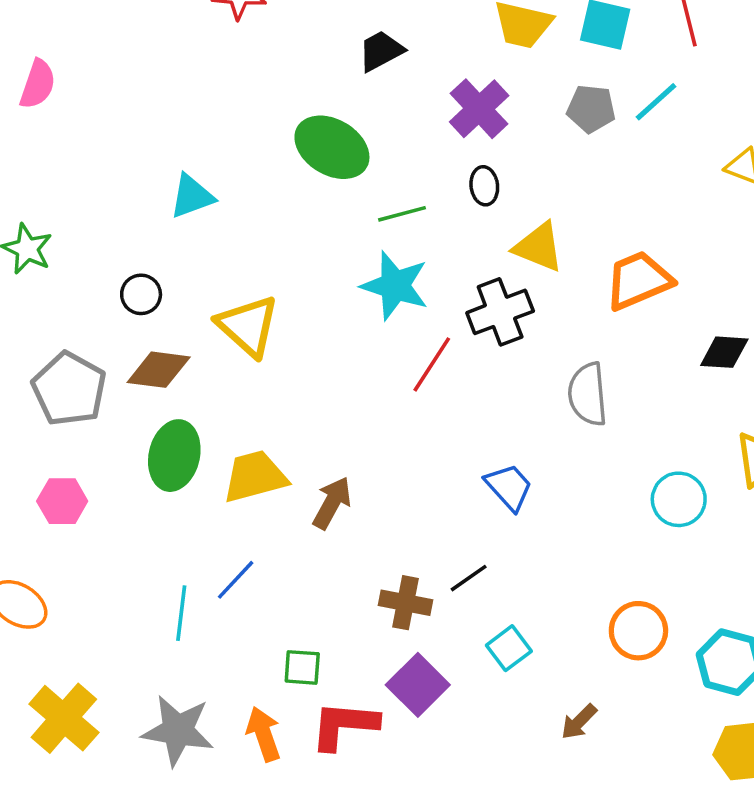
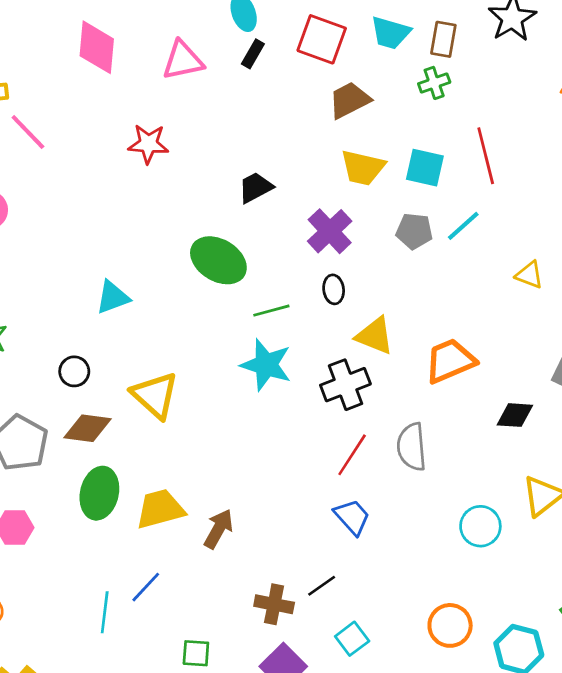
red line: (432, 364) -> (352, 455), moved

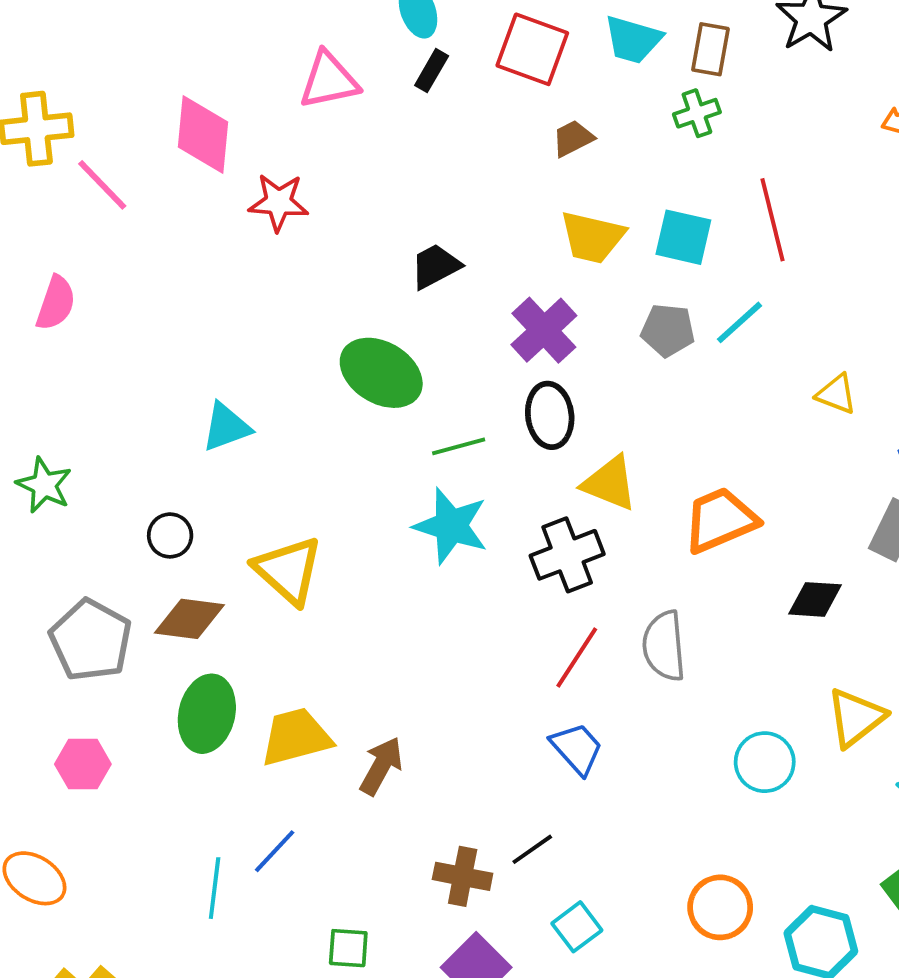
pink diamond: (97, 47) -> (203, 135), moved
brown trapezoid: (349, 100) -> (573, 138), size x0.7
black ellipse: (334, 289) -> (550, 415), size x1.5

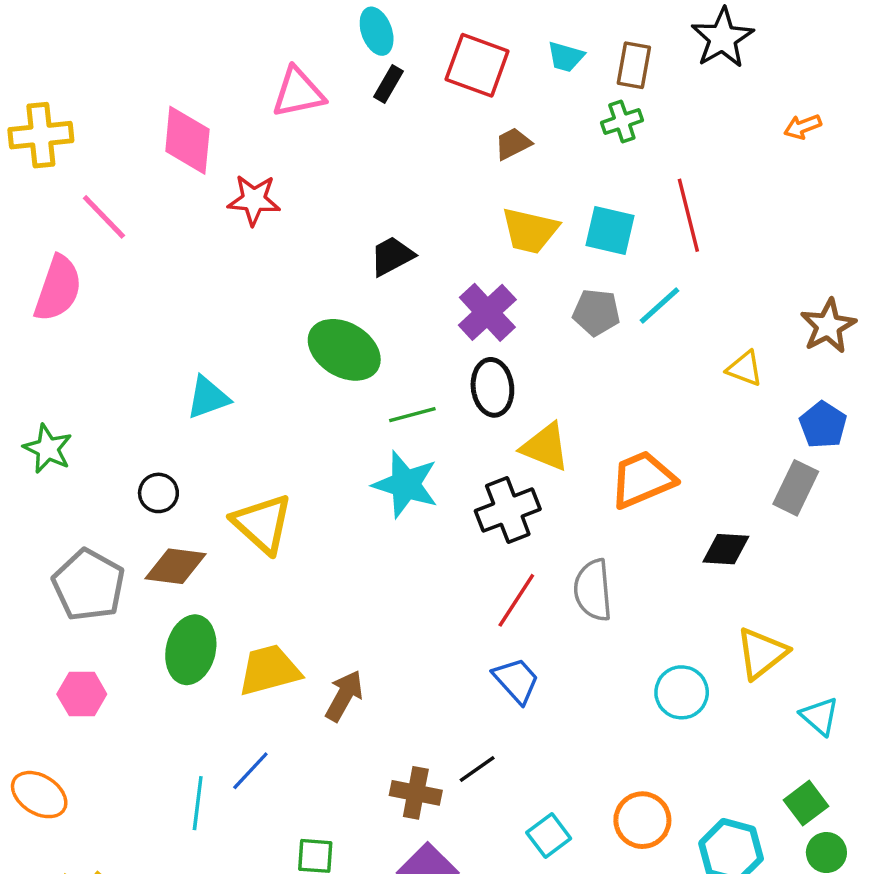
cyan trapezoid: (633, 40) -> (566, 57), size x0.7
pink line: (102, 185) -> (104, 217), moved
pink semicircle: (56, 303) -> (58, 288), size x1.4
cyan square: (577, 927) -> (549, 835), moved

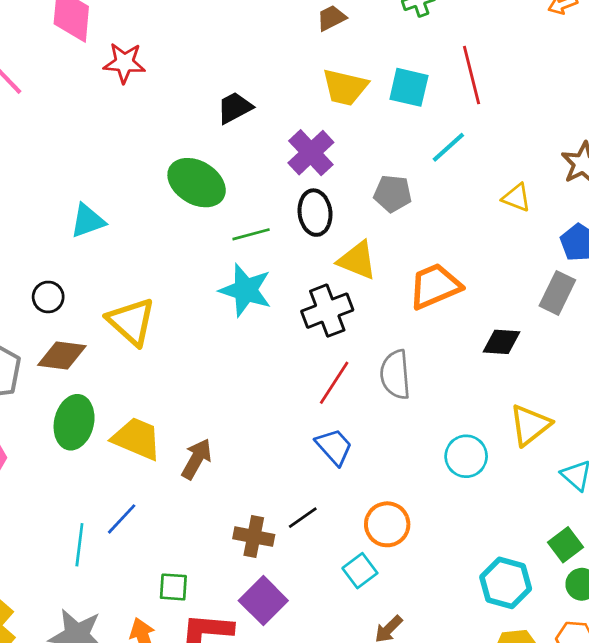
gray pentagon: (596, 312) -> (393, 194), moved
yellow trapezoid: (269, 670) -> (137, 439), turned 38
orange circle: (642, 820) -> (387, 524), moved

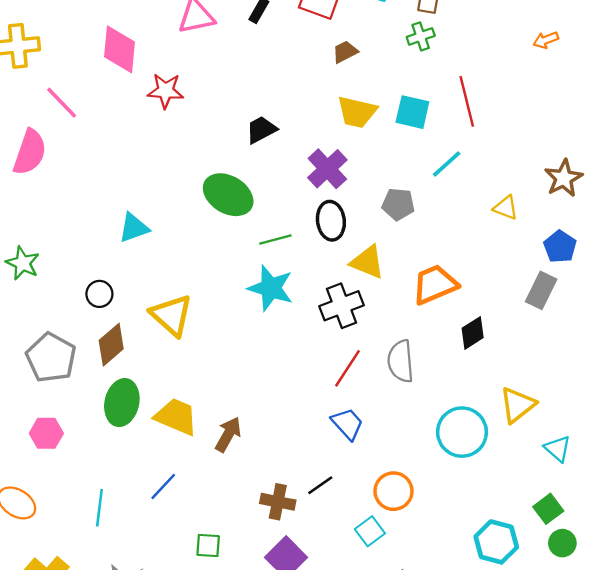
black diamond: (502, 342) -> (473, 333), moved, turned -36
brown diamond: (62, 356) -> (111, 345), turned -48
cyan circle: (466, 456) -> (462, 432), size x1.4
cyan line: (79, 545) -> (99, 508), moved

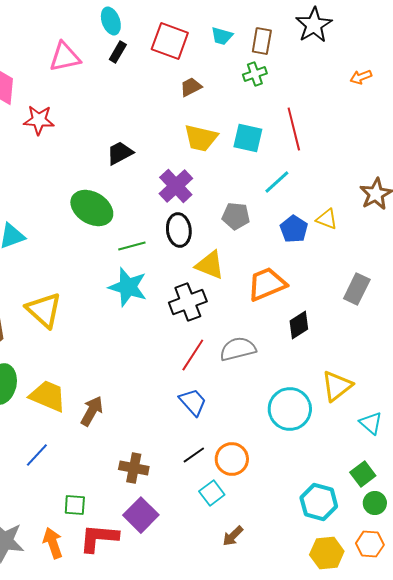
blue pentagon: (560, 247) -> (294, 229), moved
gray semicircle: (401, 361) -> (238, 349), turned 81
black line: (320, 485) -> (194, 455), moved

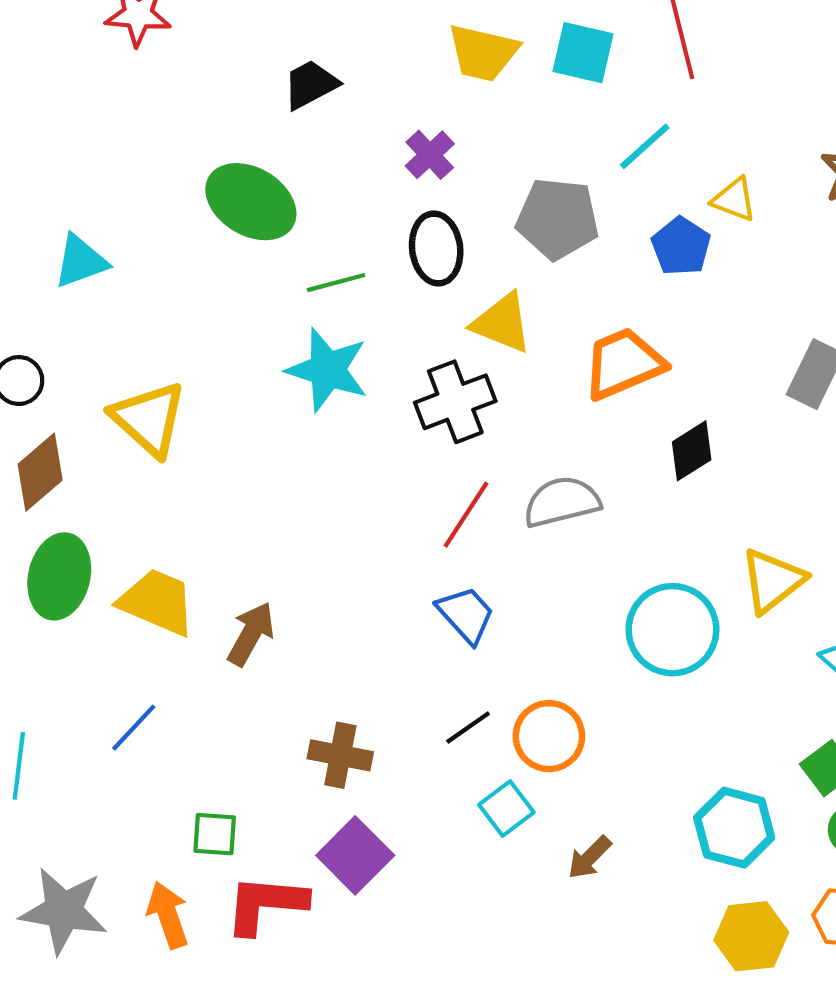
purple cross: (176, 186) -> (430, 155), size x0.7
gray pentagon: (236, 216) -> (557, 219), size x1.4
yellow triangle: (327, 219) -> (734, 200), moved
brown arrow: (233, 536) -> (589, 857), moved

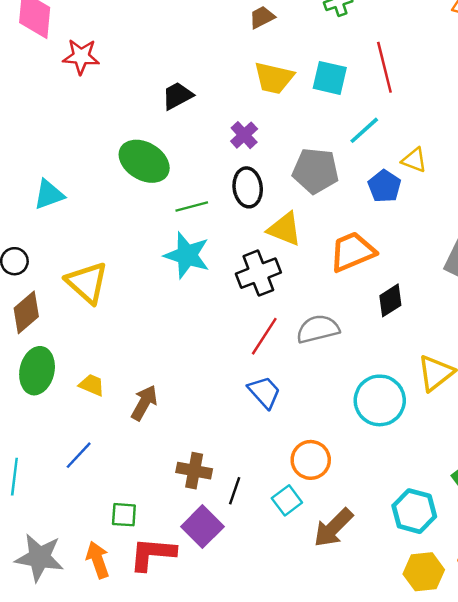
yellow trapezoid: (157, 602) -> (92, 385), size x0.6
black line: (468, 728) -> (235, 491), moved, turned -36
brown arrow: (589, 857) -> (333, 528), size x1.6

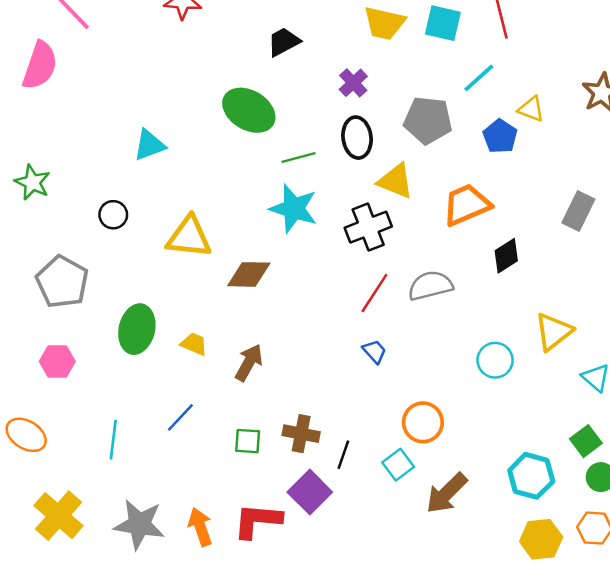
yellow triangle: (87, 283) -> (189, 237), turned -36
brown diamond: (26, 312) -> (249, 274), moved, turned 42
blue trapezoid: (264, 392) -> (374, 351), size x0.7
cyan circle: (380, 400) -> (495, 360), size x0.7
green square: (124, 515) -> (248, 441), moved

